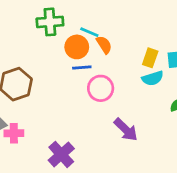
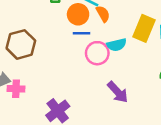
yellow rectangle: (150, 58) -> (144, 28), size x1.5
cyan semicircle: (153, 78) -> (117, 45), moved

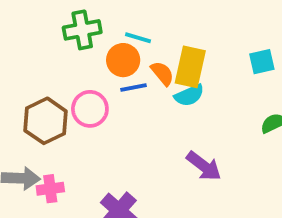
orange semicircle: (103, 14) -> (162, 73), moved
yellow rectangle: (144, 28) -> (190, 67), moved
pink circle: (97, 53) -> (90, 109), moved

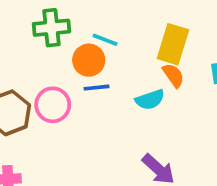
yellow rectangle: (190, 67) -> (173, 44), moved
orange semicircle: (162, 73) -> (173, 75), moved

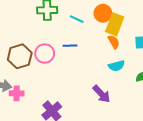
orange circle: (89, 60) -> (103, 13), moved
cyan semicircle: (150, 100) -> (117, 66), moved

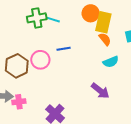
cyan line: (77, 19) -> (53, 20), moved

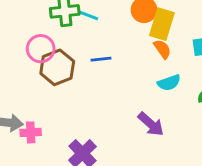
pink circle: (40, 60) -> (41, 49), moved
brown hexagon: (17, 66) -> (57, 67), moved

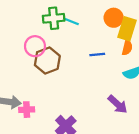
orange semicircle: (162, 49) -> (127, 48), turned 48
blue line: (101, 59) -> (97, 55), moved

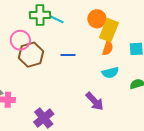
blue line: (97, 55) -> (68, 55), moved

